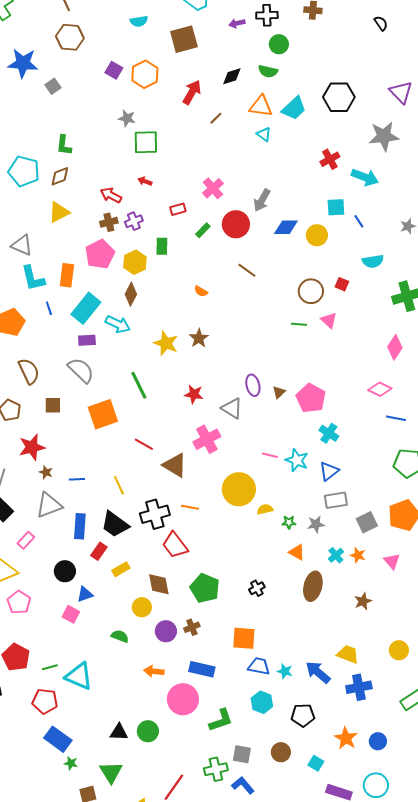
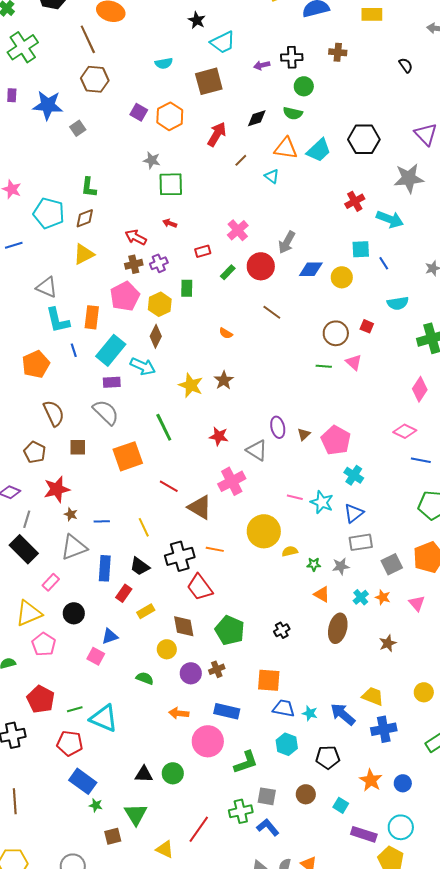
cyan triangle: (264, 134) -> (272, 176), moved
black trapezoid: (115, 524) -> (140, 566), size x0.7
black circle: (65, 571) -> (74, 613), moved

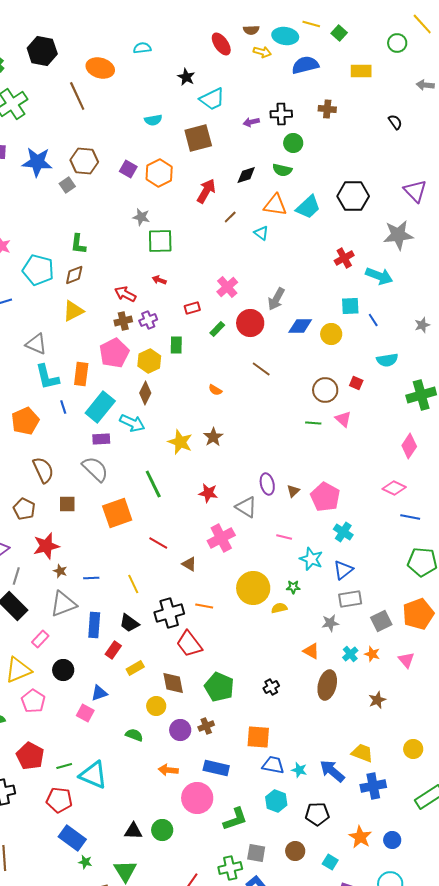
brown hexagon: (95, 79) -> (84, 161), moved
pink line: (295, 497) -> (284, 537), moved
brown triangle: (200, 507) -> (189, 564), size x0.6
green star: (314, 564) -> (293, 587), moved

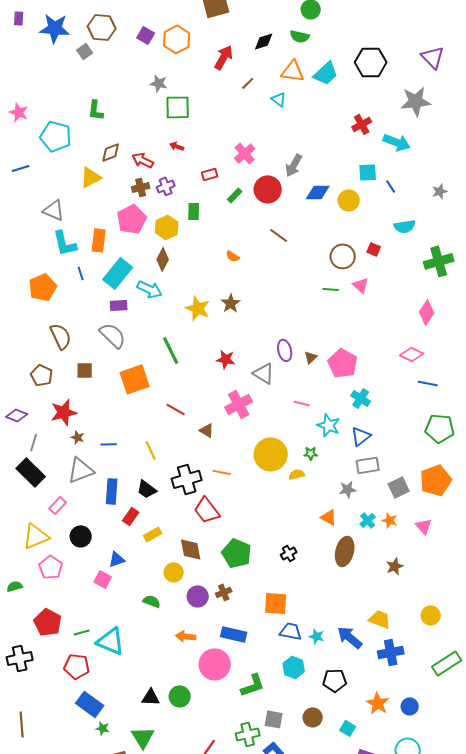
brown diamond: (74, 275) -> (111, 152), moved

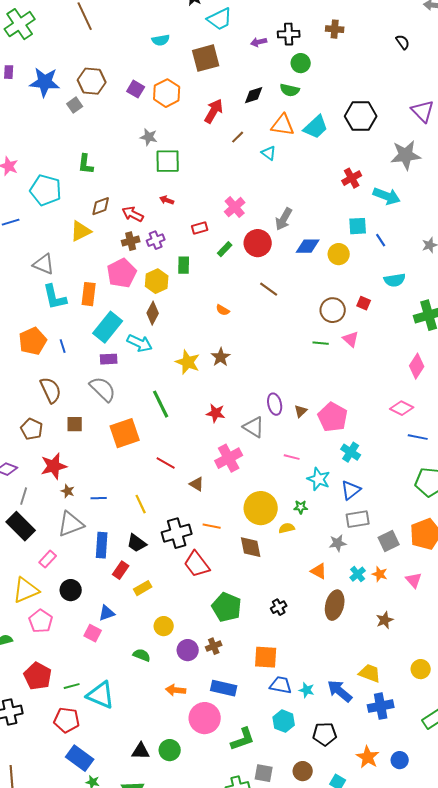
blue line: (81, 273) -> (63, 346), moved
brown diamond: (191, 549) -> (251, 547), moved

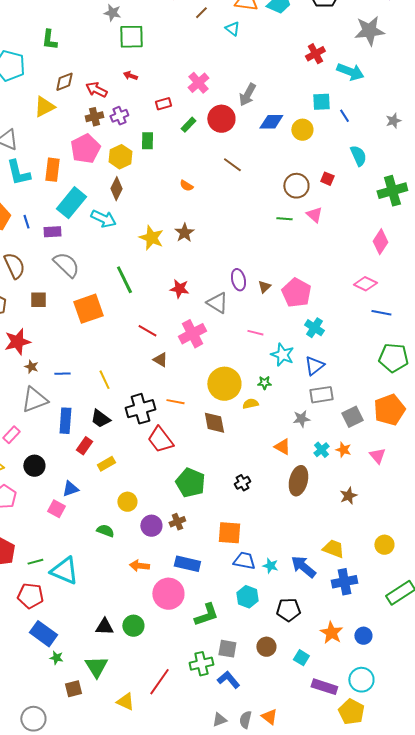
cyan semicircle: (395, 280) -> (358, 156), turned -105
purple rectangle: (109, 359) -> (52, 232), moved
red line: (166, 463) -> (147, 331), moved

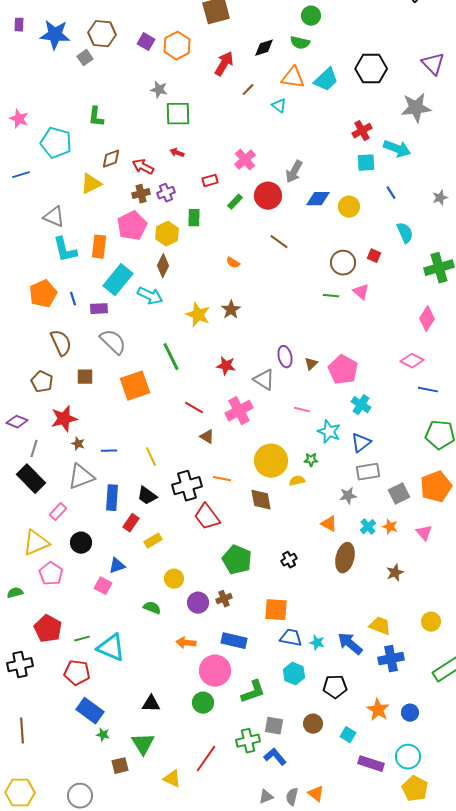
cyan square: (321, 102) -> (366, 163), moved
green circle: (133, 626) -> (203, 703), moved
yellow pentagon: (351, 712) -> (415, 789), moved

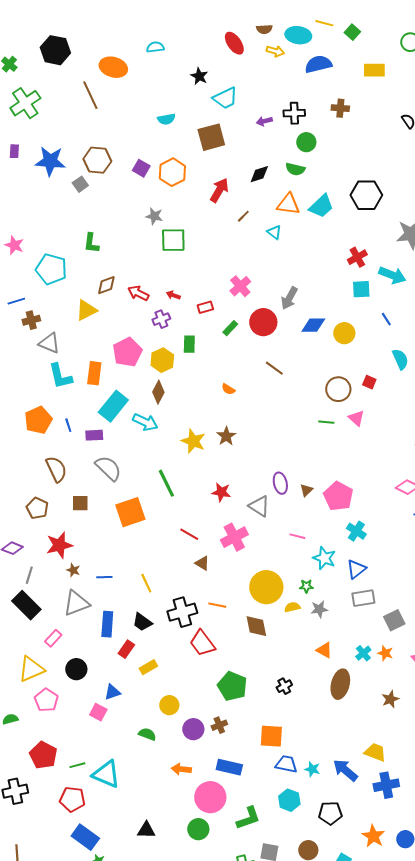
red arrow: (177, 153) -> (173, 295), moved
brown cross: (141, 194) -> (31, 320), moved
gray star: (348, 496) -> (319, 609), moved

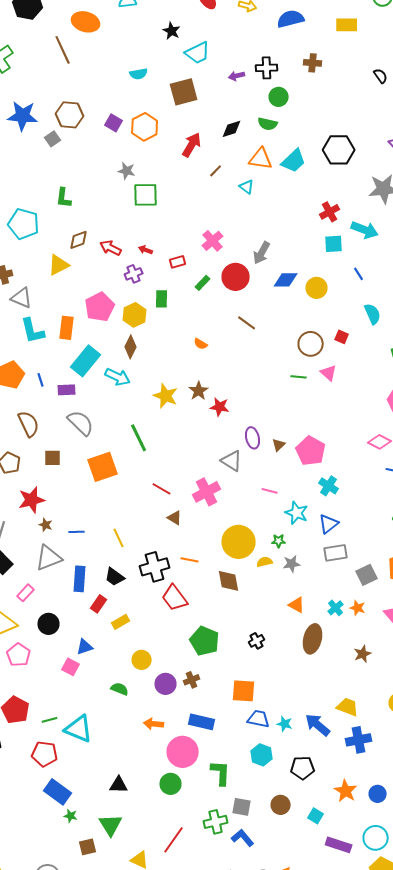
red star: (221, 492) -> (220, 407), moved
green L-shape: (248, 818) -> (221, 773), turned -68

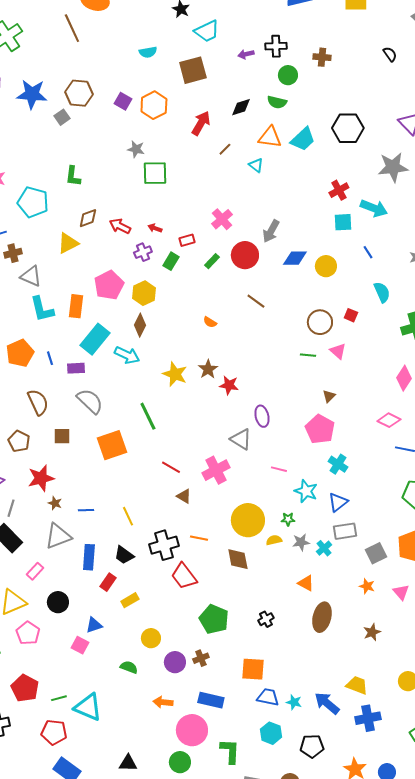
brown cross: (313, 63) -> (322, 57), moved
green rectangle: (162, 299) -> (171, 261), moved, turned 30
brown triangle: (279, 445) -> (329, 396), moved
cyan cross: (336, 608) -> (324, 548), moved

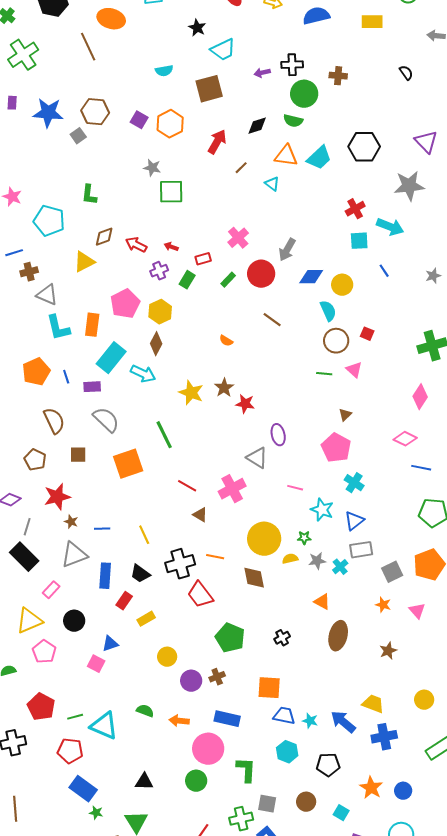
green circle: (288, 75) -> (304, 94), size x1.4
cyan semicircle: (382, 292) -> (328, 311), moved
green semicircle: (129, 667) -> (145, 711), moved

